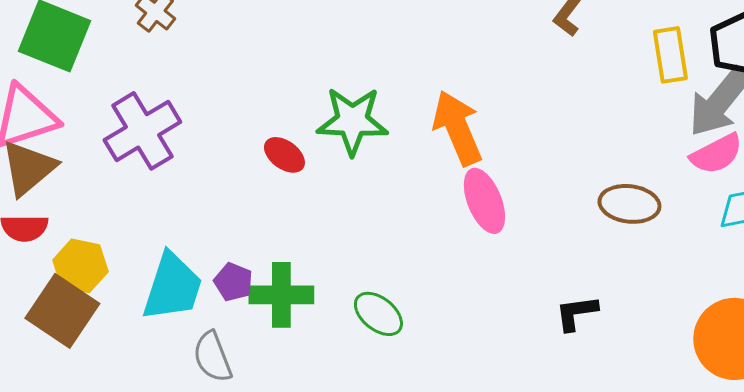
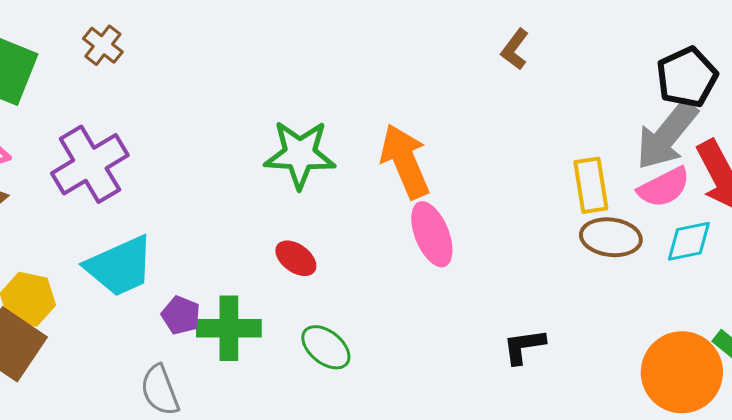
yellow rectangle: (670, 55) -> (591, 185), moved
red ellipse: (284, 155) -> (296, 258), moved
brown ellipse: (629, 204) -> (611, 237), moved
cyan trapezoid: (172, 287) -> (120, 266), moved, turned 48

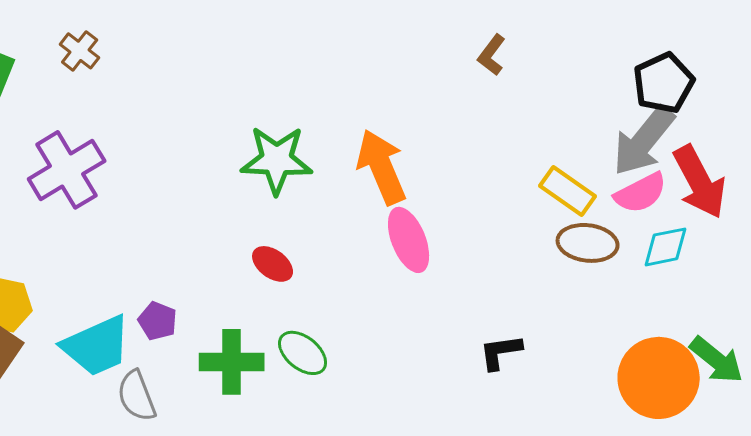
yellow rectangle: (591, 185) -> (568, 191), turned -46
cyan trapezoid: (120, 266) -> (97, 346), moved
green cross: (229, 328) -> (232, 362), moved

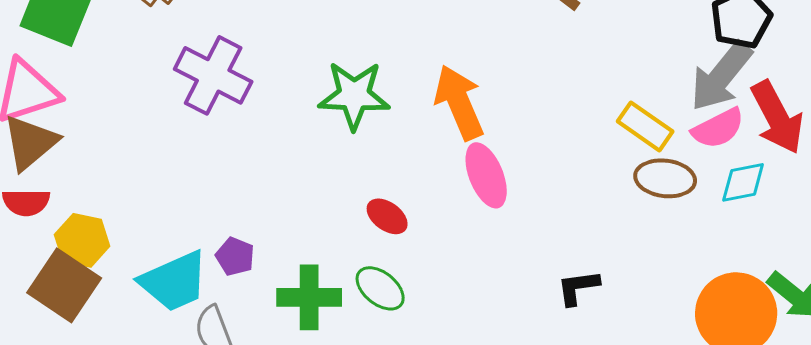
purple cross: (67, 170) -> (213, 75), moved, turned -32
red ellipse: (273, 264) -> (387, 216), moved

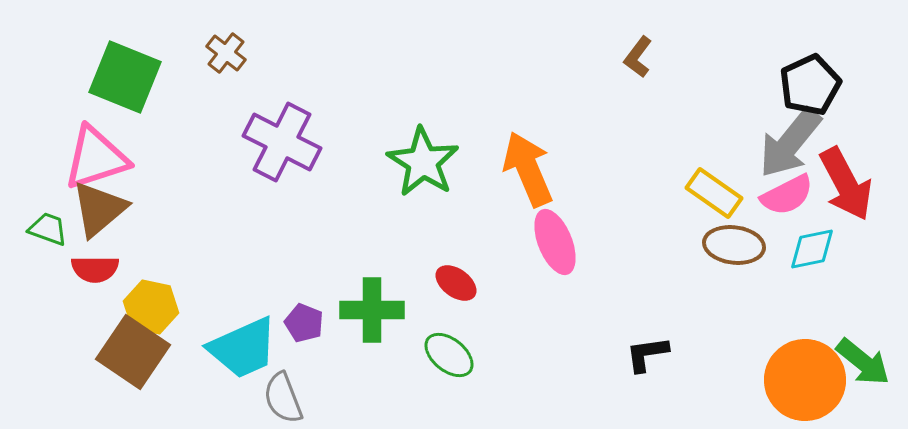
green star: (354, 95) -> (423, 162), turned 30
green cross: (309, 297) -> (372, 310), moved

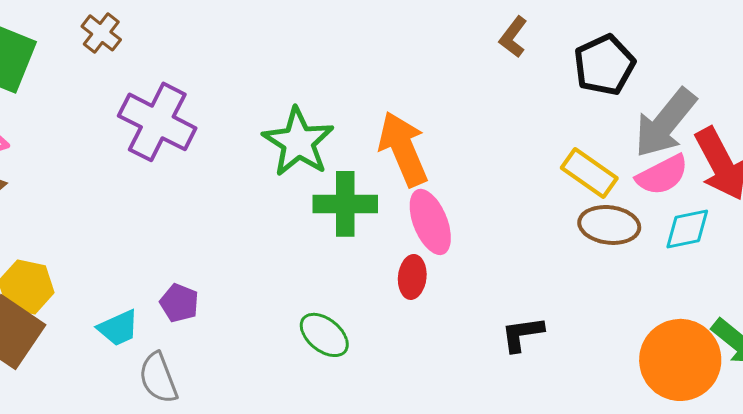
black pentagon: (810, 85) -> (604, 65), moved
red ellipse: (456, 283) -> (412, 277), moved, turned 60
green cross: (372, 310) -> (345, 204), moved
cyan trapezoid: (243, 348) -> (118, 328), size x0.6

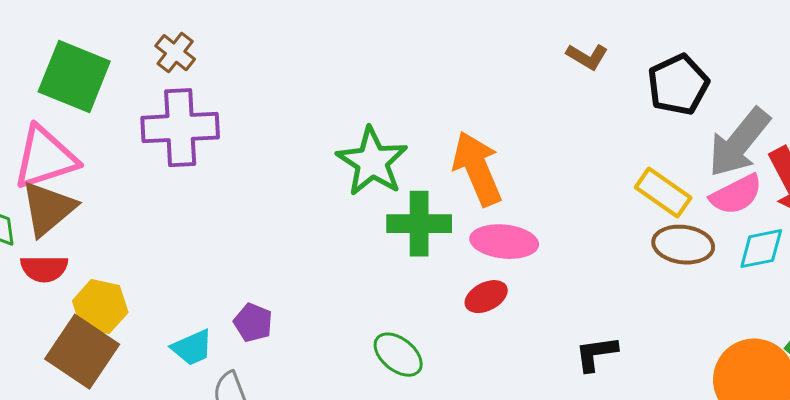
brown L-shape: (513, 37) -> (587, 57), turned -96
purple cross: (157, 122) -> (180, 128), moved, turned -30
pink ellipse: (430, 222) -> (504, 242), turned -62
red ellipse: (412, 277) -> (486, 297), turned 57

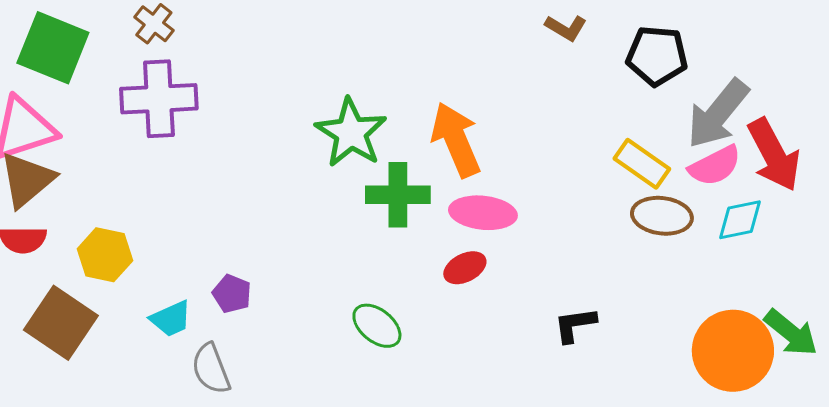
black pentagon: (678, 85) -> (657, 56), turned 30
yellow hexagon: (100, 307) -> (105, 255), moved

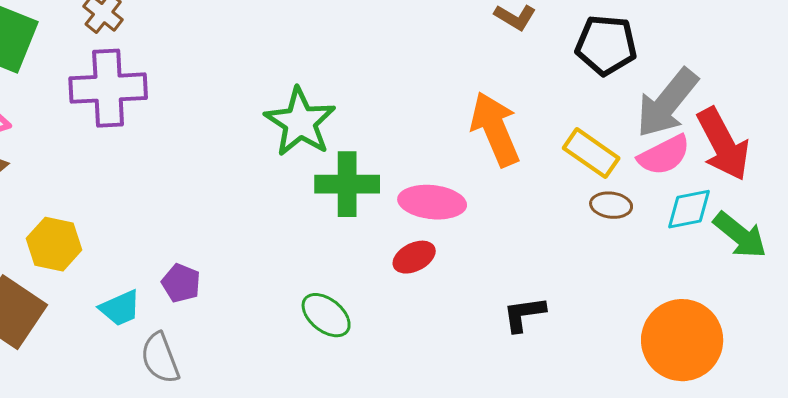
orange arrow: (456, 140) -> (495, 129), moved
brown ellipse: (662, 216) -> (611, 205), size x0.7
green arrow: (791, 333) -> (740, 235), moved

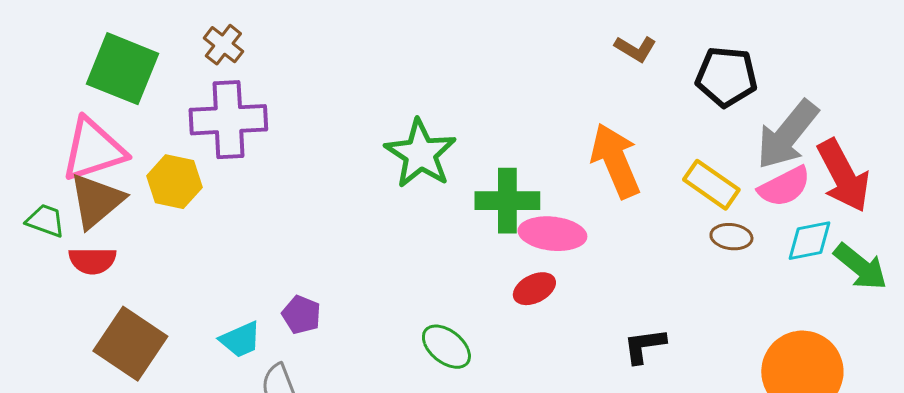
green cross: (347, 184) -> (507, 201), moved
yellow hexagon: (54, 244) -> (174, 182), moved

